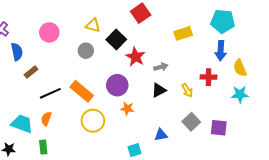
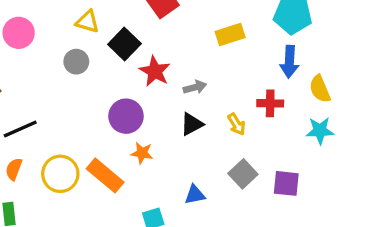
orange rectangle: (82, 91) -> (105, 175), moved
yellow circle: (93, 121) -> (60, 174), moved

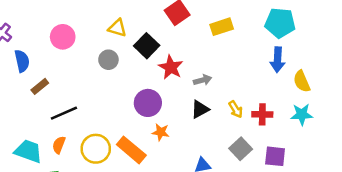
yellow rectangle: (230, 34) -> (222, 27), moved
red cross: (270, 103) -> (262, 114), moved

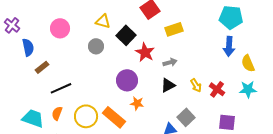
yellow rectangle: (222, 27) -> (174, 29), moved
red cross: (262, 114) -> (217, 89), turned 35
gray square: (241, 149) -> (186, 117), moved

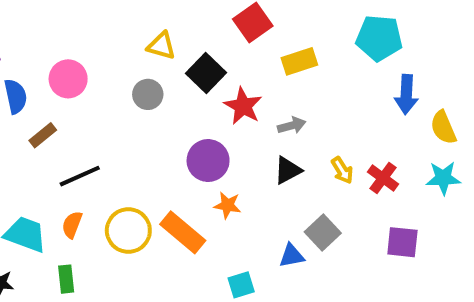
cyan pentagon: (231, 17) -> (379, 38), moved
pink circle: (60, 28) -> (68, 79), moved

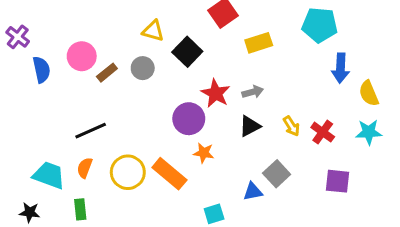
red star: (243, 106) -> (216, 93), moved
brown rectangle: (43, 135) -> (107, 73), moved

